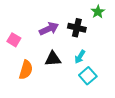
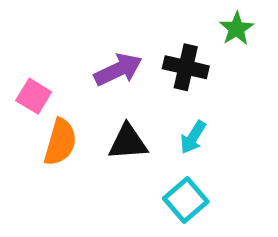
orange semicircle: (26, 70) -> (60, 142), moved
cyan square: (88, 76) -> (186, 200), moved

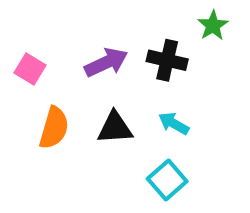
pink square: (34, 96) -> (30, 69), moved
cyan arrow: (193, 137) -> (174, 123), turned 88

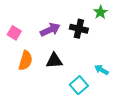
cyan arrow: (174, 123) -> (101, 70), moved

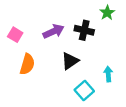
black triangle: (54, 61) -> (70, 61), moved, turned -30
cyan arrow: (101, 70) -> (108, 74), turned 56

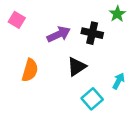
pink square: (15, 35) -> (17, 20), moved
cyan arrow: (108, 74) -> (119, 81), turned 32

